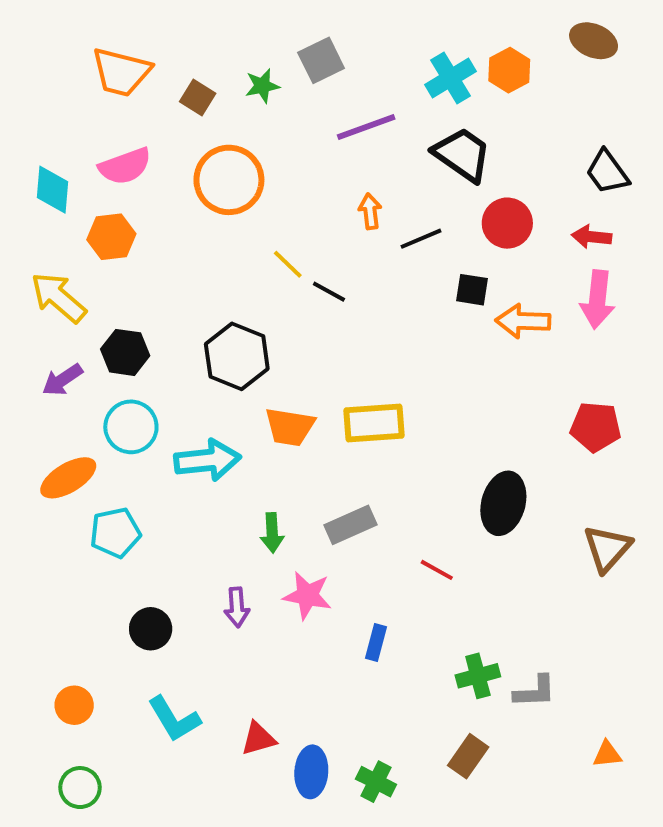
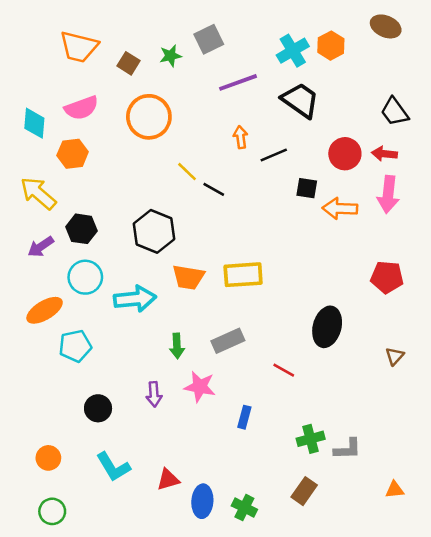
red circle: (507, 223) -> (345, 154), moved
brown triangle: (607, 548) -> (395, 356), size x0.6

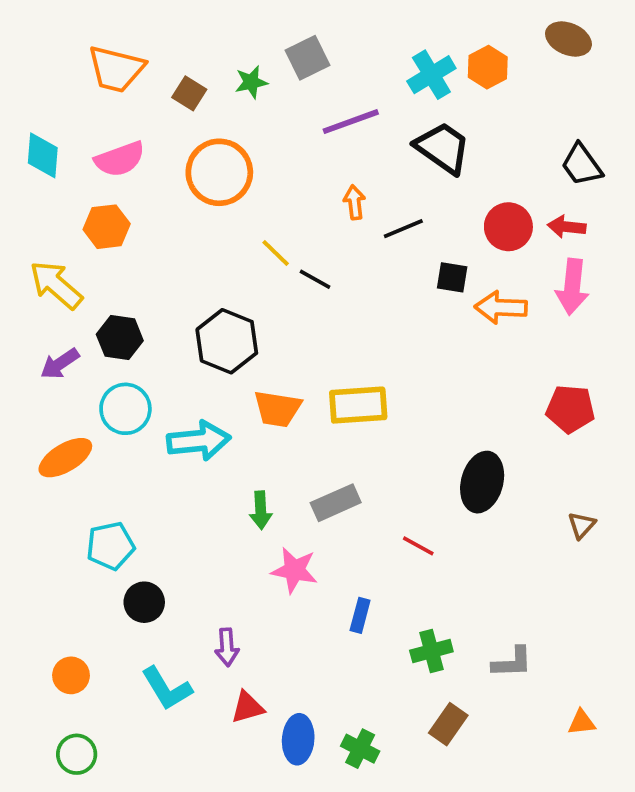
cyan diamond: (34, 123) -> (43, 155), moved
cyan pentagon: (75, 346) -> (110, 546), moved
purple arrow: (154, 394) -> (227, 647), moved
green cross: (311, 439) -> (431, 651), moved

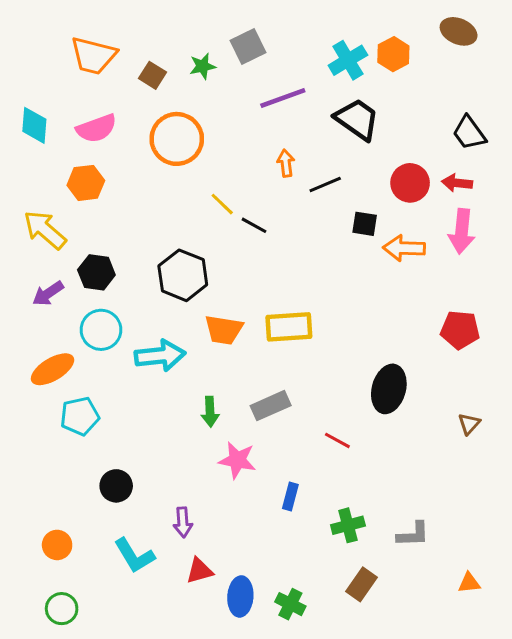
cyan pentagon: (110, 546) -> (80, 416), moved

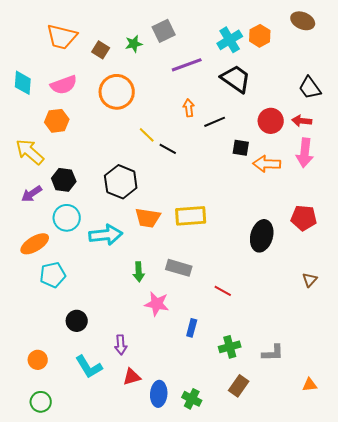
black ellipse: (389, 389) -> (262, 236), moved
gray rectangle: (271, 406) -> (179, 268), turned 40

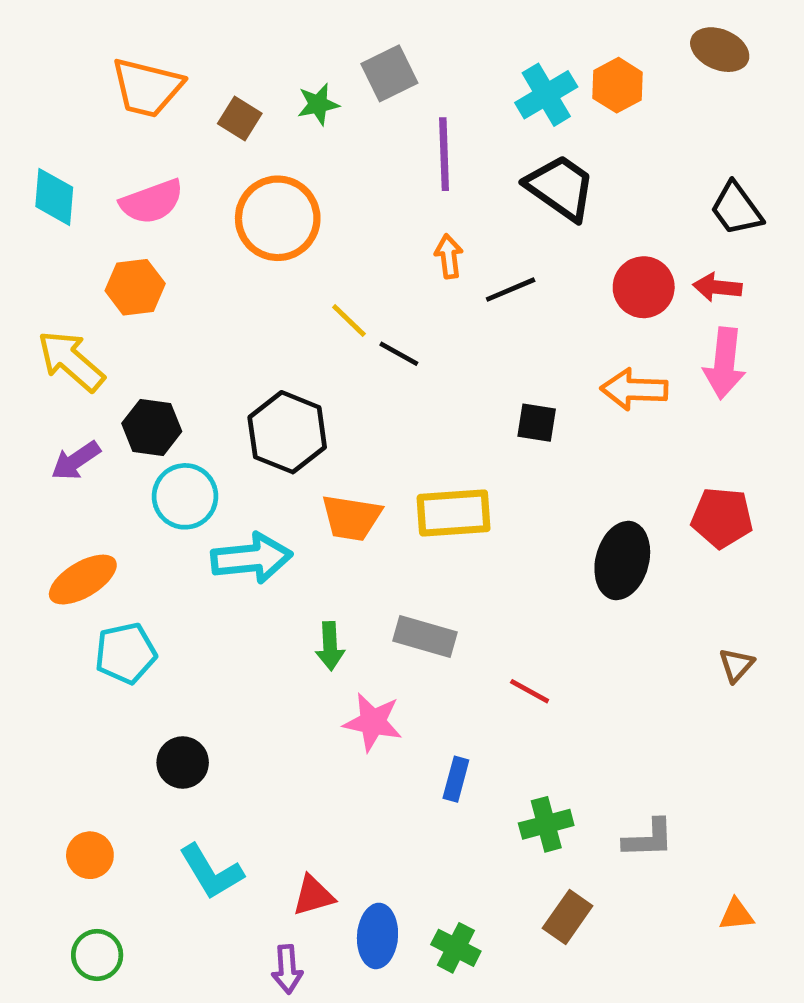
purple line: (187, 65) -> (444, 154), turned -72
black square: (241, 148) -> (537, 423), moved
cyan circle: (67, 218) -> (185, 496), moved
purple arrow: (121, 345) -> (287, 969), moved

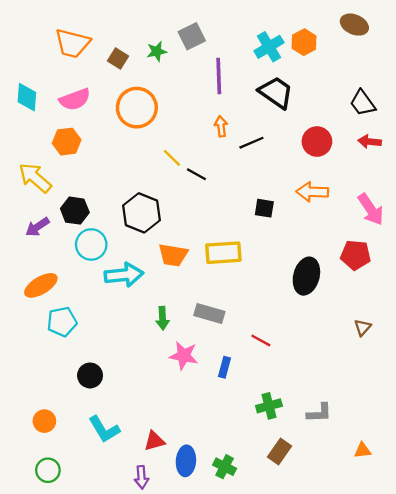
red arrow: (717, 287) -> (370, 142), moved
pink arrow: (724, 363) -> (371, 209), moved, turned -40
blue rectangle: (456, 779) -> (225, 367), moved

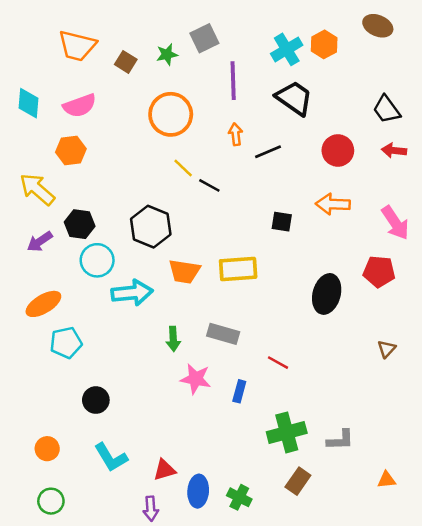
orange circle: (137, 108) -> (171, 114), moved
green cross: (269, 406) -> (287, 432), size x1.4

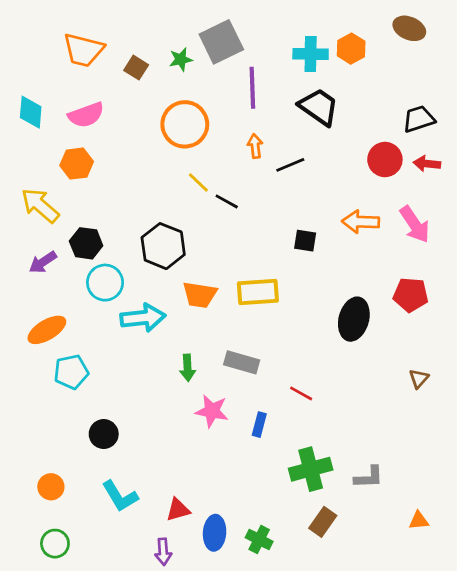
gray square: (204, 38) -> (221, 42), size x1.4
cyan cross: (287, 49) -> (311, 54), turned 32
black trapezoid: (387, 109) -> (419, 119), turned 108
red circle: (338, 151) -> (385, 160), moved
pink arrow: (395, 223) -> (415, 224), moved

